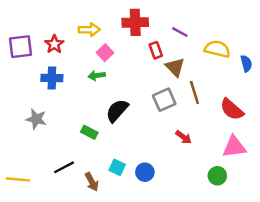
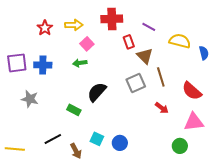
red star: (54, 44) -> (45, 28), moved
purple square: (21, 47) -> (17, 63), moved
red arrow: (184, 137) -> (162, 108), moved

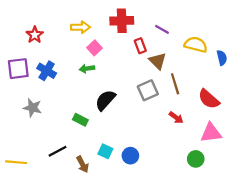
red star: (45, 28) -> (35, 35), moved
blue cross: (43, 65) -> (47, 71), turned 30

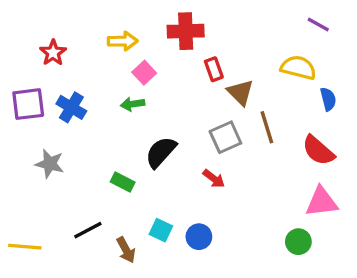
purple line: (162, 29) -> (318, 25), moved
blue semicircle: (222, 58) -> (328, 99), moved
red arrow: (176, 118) -> (214, 179), moved

